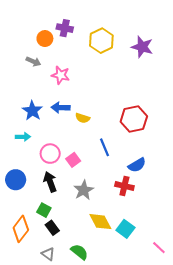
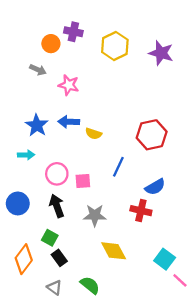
blue line: (105, 147) -> (118, 167), turned 48
pink square: (73, 160) -> (83, 181), turned 32
gray star: (84, 190) -> (95, 215), turned 30
cyan square: (125, 229) -> (165, 259), moved

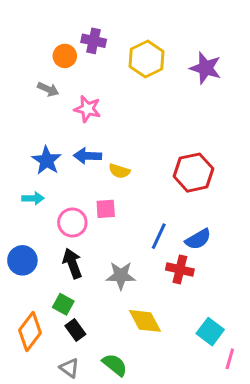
blue line: (118, 167) -> (159, 236), moved
pink square: (83, 181) -> (106, 209), moved
pink line: (180, 280) -> (230, 359), turned 63

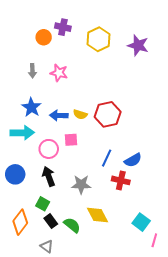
gray arrow: (48, 89) -> (32, 71), moved, turned 64
blue arrow: (88, 156) -> (59, 115), moved
red hexagon: (194, 173) -> (108, 114), moved
cyan arrow: (33, 198) -> (22, 133), size x1.6
green semicircle: (115, 365) -> (72, 225), moved

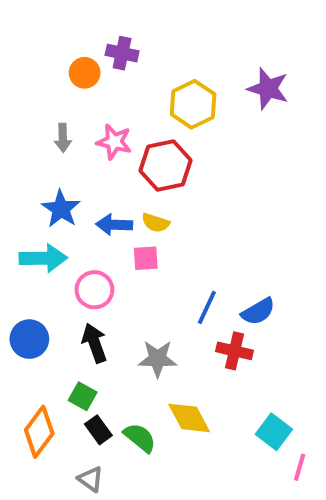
yellow hexagon: (98, 39) -> (193, 104), moved
red hexagon: (108, 114) -> (165, 165), moved
pink square: (71, 140) -> (146, 258), moved

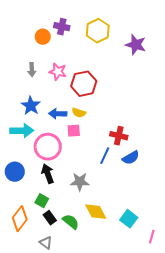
yellow hexagon: (193, 104) -> (98, 31), moved
pink circle: (94, 290) -> (48, 147), size x1.4
red cross: (234, 351) -> (119, 136), moved
cyan square: (274, 432) -> (129, 219), moved

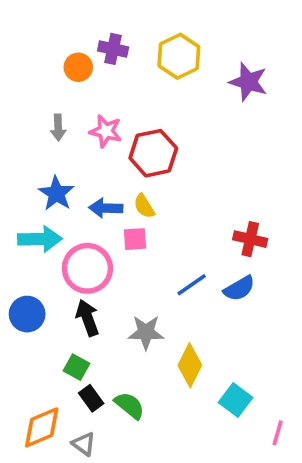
yellow semicircle: (79, 113) -> (144, 206), turned 40
red cross: (119, 136) -> (250, 239), moved
blue line: (105, 156) -> (192, 285), turned 30
yellow diamond: (96, 212) -> (190, 365), moved, turned 55
orange diamond: (20, 219) -> (42, 427), moved, turned 30

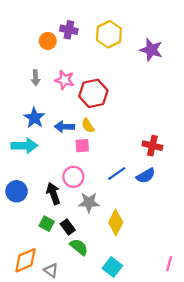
pink circle: (87, 268) -> (73, 177), moved, size x0.7
black rectangle: (91, 398) -> (68, 227), moved
cyan square: (236, 400) -> (112, 267), moved

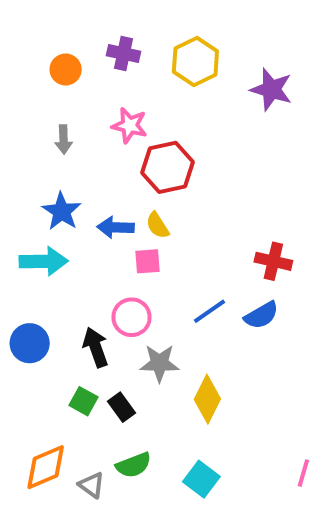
orange circle: (48, 41) -> (66, 69), moved
pink star: (64, 80) -> (130, 125), moved
green semicircle: (79, 247) -> (134, 465), moved, turned 120

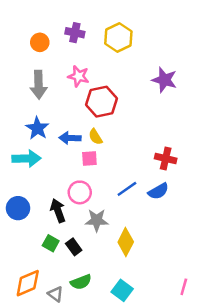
purple star: (271, 89) -> (164, 80), moved
gray arrow: (64, 139) -> (39, 85), size x1.6

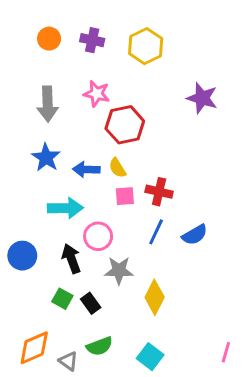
orange circle: (40, 42) -> (49, 39), moved
cyan arrow: (26, 159) -> (65, 208), moved
pink square: (89, 159) -> (125, 196), moved
red cross: (166, 159) -> (159, 192), moved
blue line: (127, 189) -> (156, 232), turned -30

